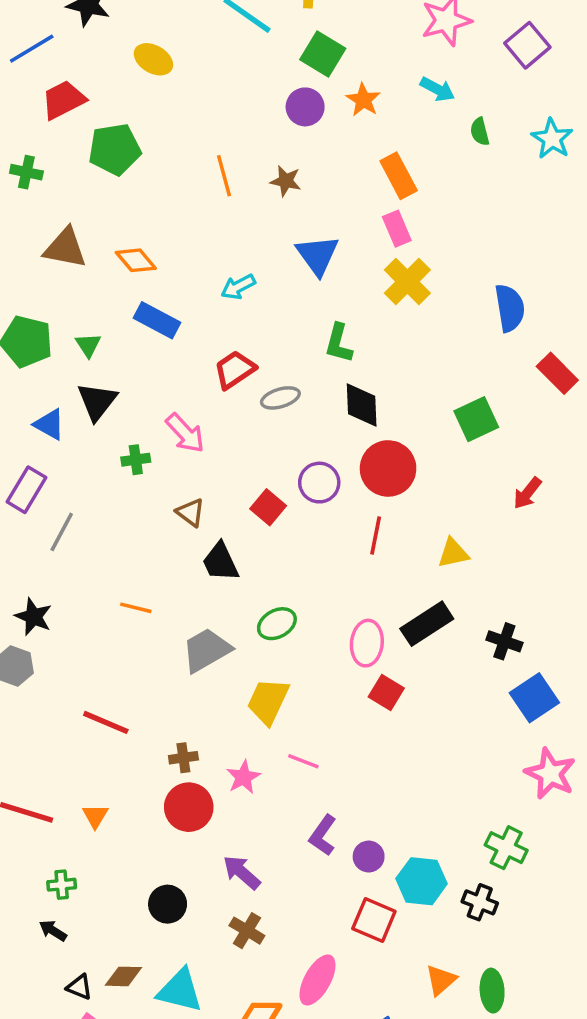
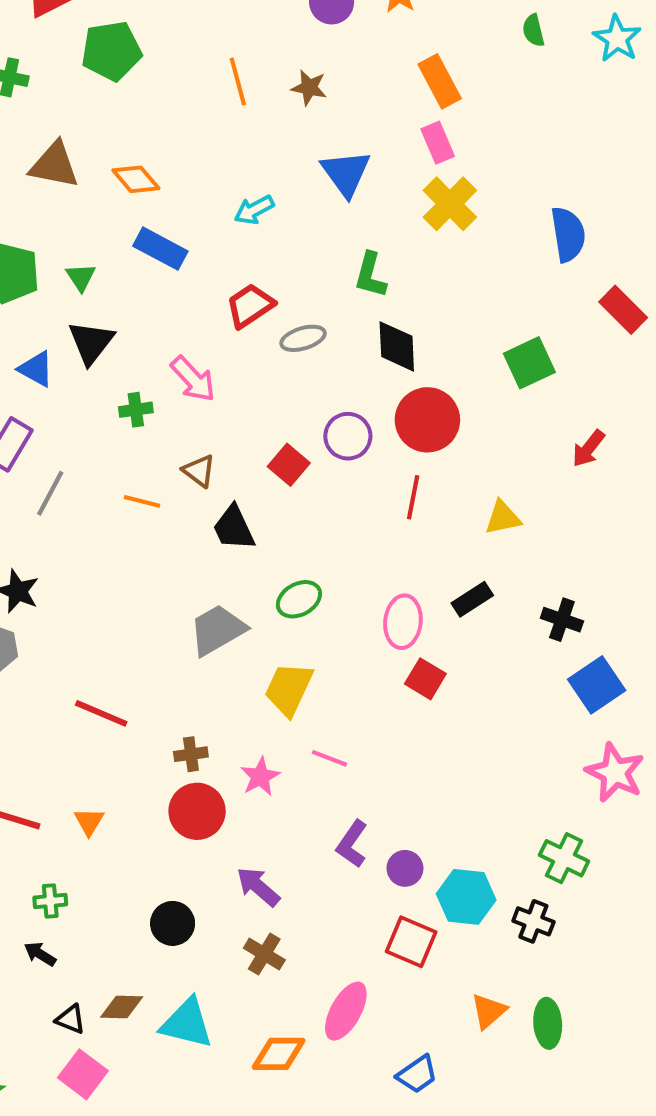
orange line: (136, 608) -> (142, 501), moved
black rectangle: (427, 624) -> (472, 599), size x0.7

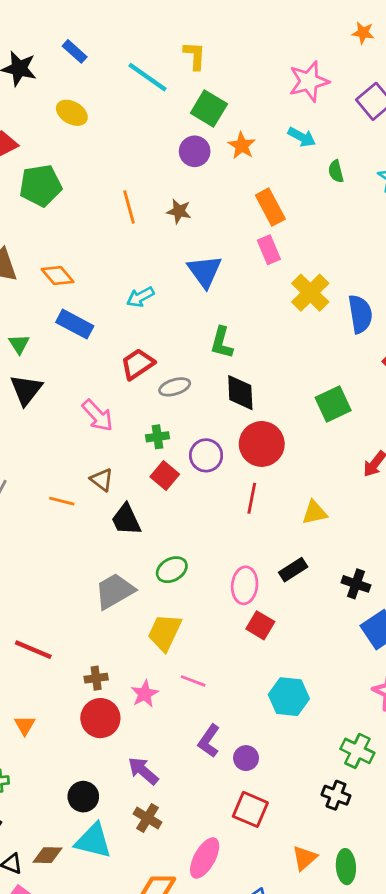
yellow cross: (450, 204) -> (310, 293), moved
green cross: (136, 410) -> (158, 437), moved
cyan hexagon: (466, 897) -> (289, 697), moved
cyan triangle: (187, 1023) -> (93, 841), moved

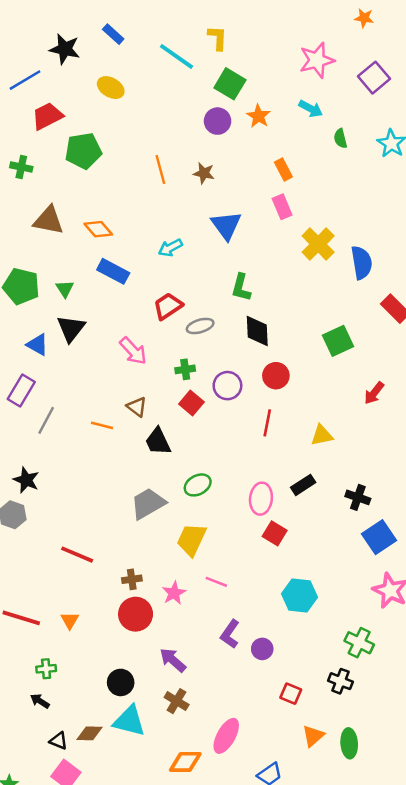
orange rectangle: (270, 207) -> (283, 169), size x0.7
red circle: (262, 444) -> (276, 376), size x0.7
red square: (250, 809) -> (291, 694), moved, size x0.7

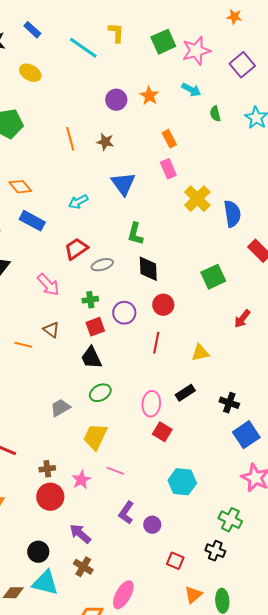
green square: (230, 84) -> (163, 42), moved, turned 35
red square: (191, 403) -> (95, 327), turned 30
black trapezoid: (158, 441) -> (91, 358), moved
gray trapezoid: (148, 504) -> (60, 408), size x0.7

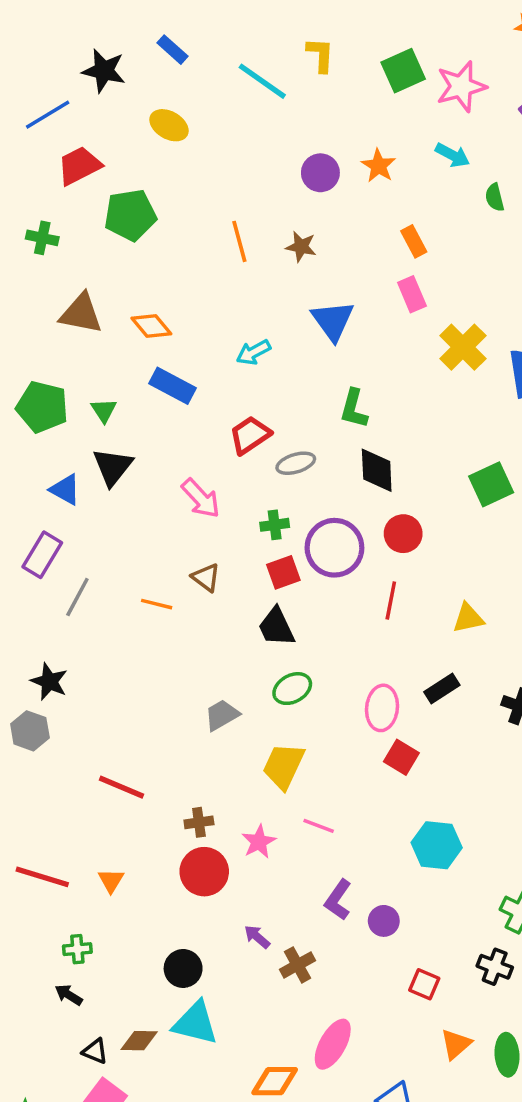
purple circle: (124, 313) -> (334, 548), size x1.4
purple arrow: (80, 534) -> (257, 937), size x0.7
brown cross: (83, 567) -> (298, 965), moved, turned 30

